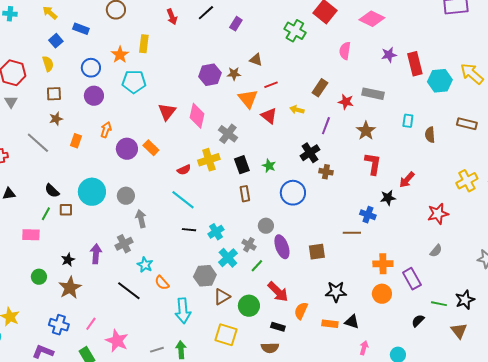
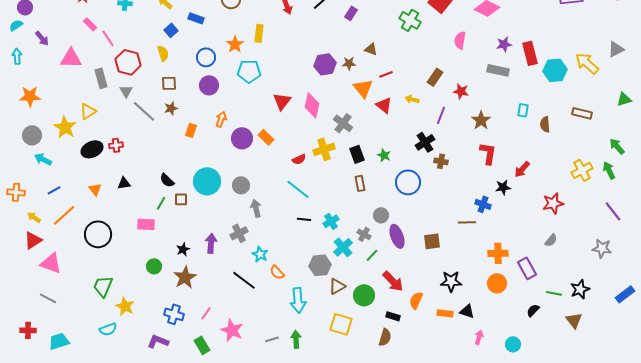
gray rectangle: (373, 94) -> (498, 70), moved
gray line: (38, 143) -> (144, 111), moved
brown semicircle: (270, 348) -> (385, 337), turned -72

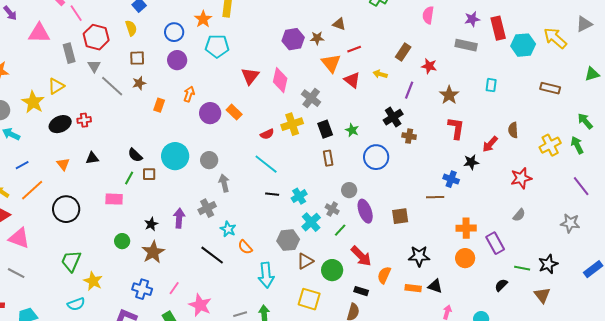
brown semicircle: (545, 124) -> (513, 130), moved

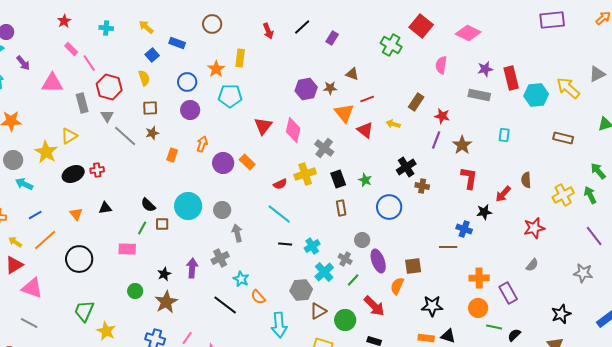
purple line: (409, 90) -> (436, 140), moved
green line: (522, 268) -> (494, 327), moved
orange semicircle: (384, 275) -> (397, 286), moved

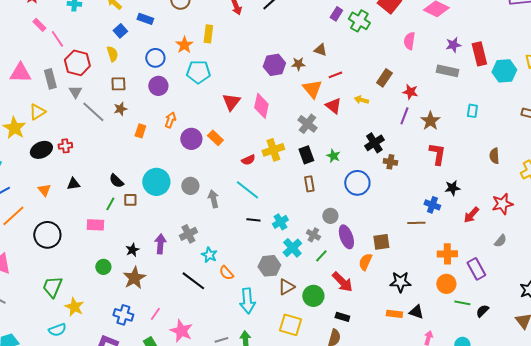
purple rectangle: (332, 38) -> (336, 14), moved
pink triangle: (52, 83) -> (20, 73), moved
gray cross: (324, 148) -> (307, 124), moved
red arrow: (503, 194) -> (471, 215), moved
gray arrow: (237, 233) -> (213, 199), moved

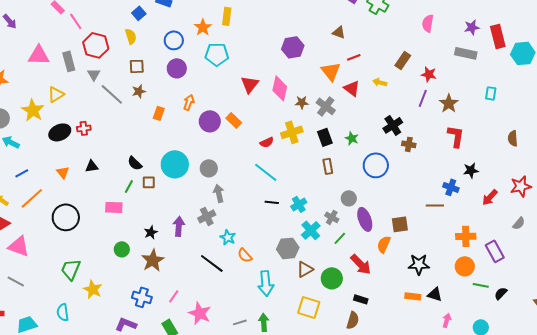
brown star: (298, 64) -> (302, 102), moved
gray arrow: (213, 199) -> (219, 193), moved
cyan semicircle: (57, 330) -> (63, 312), moved, turned 102

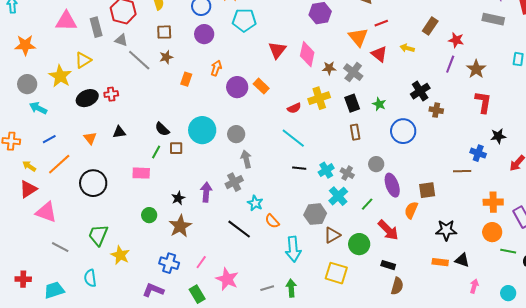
gray triangle: (94, 74) -> (121, 40), turned -40
gray cross: (332, 217) -> (347, 173), moved
gray line: (16, 281) -> (60, 247), moved
brown semicircle: (353, 320) -> (397, 286), moved

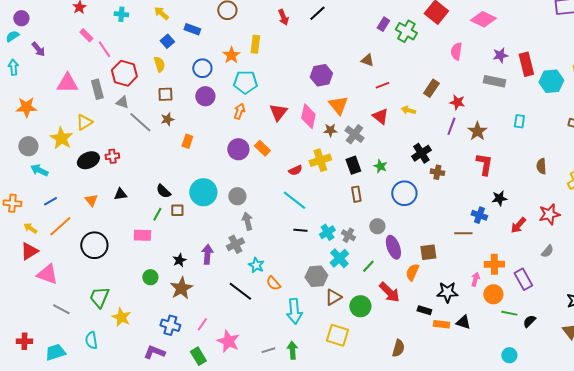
orange triangle: (358, 37) -> (338, 105), moved
orange arrow: (216, 68) -> (239, 111), moved
black rectangle: (388, 265) -> (424, 310), moved
pink arrow: (474, 286) -> (475, 279), moved

